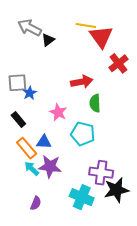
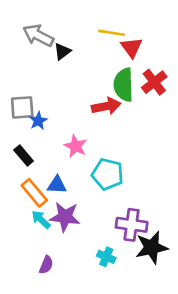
red triangle: (101, 37) -> (132, 47), size x0.7
green semicircle: (95, 103) -> (124, 85), moved, size x1.4
cyan cross: (82, 197) -> (106, 257), size x0.6

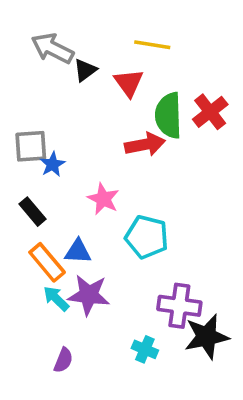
red triangle: (132, 47) -> (129, 83), moved

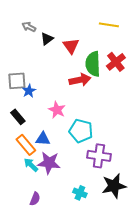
yellow line: (152, 45) -> (109, 25), moved
gray arrow: (52, 48) -> (29, 27), size x0.6
purple cross: (179, 306) -> (99, 156), moved

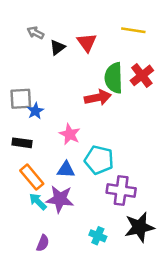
red triangle: (71, 46) -> (87, 42), moved
black rectangle: (18, 117) -> (22, 143), turned -42
blue triangle: (43, 139) -> (66, 170), moved

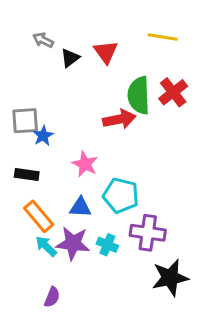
cyan cross: (98, 236) -> (107, 245), moved

